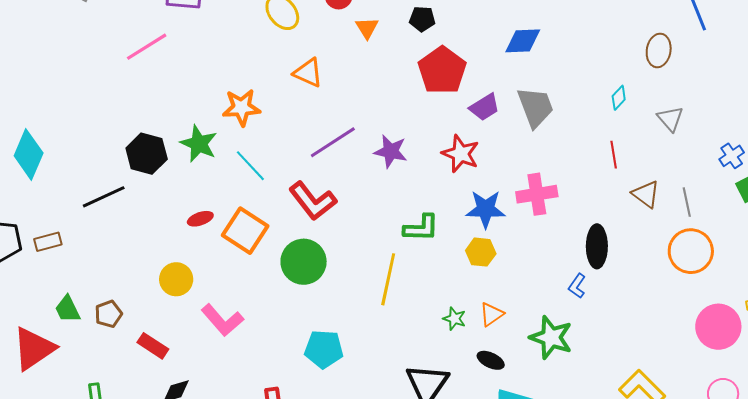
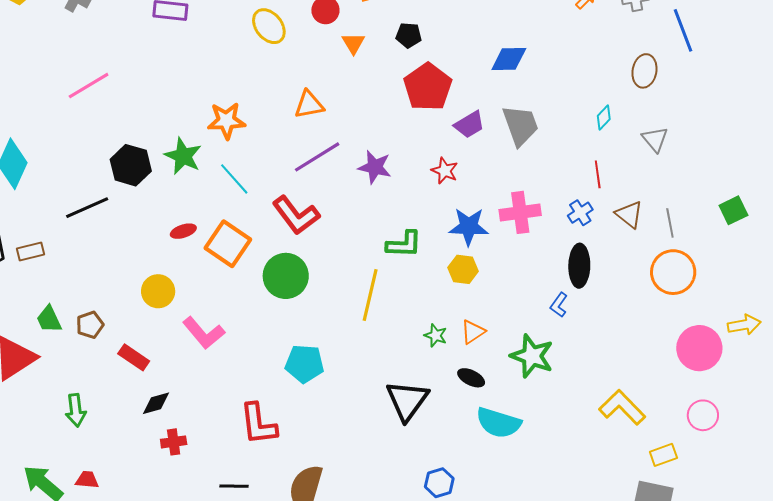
pink line: (147, 47) -> (89, 86), moved
orange triangle: (308, 73) -> (309, 105), moved, turned -36
red star: (461, 154) -> (445, 171), size x0.7
blue cross: (732, 156) -> (580, 213), moved

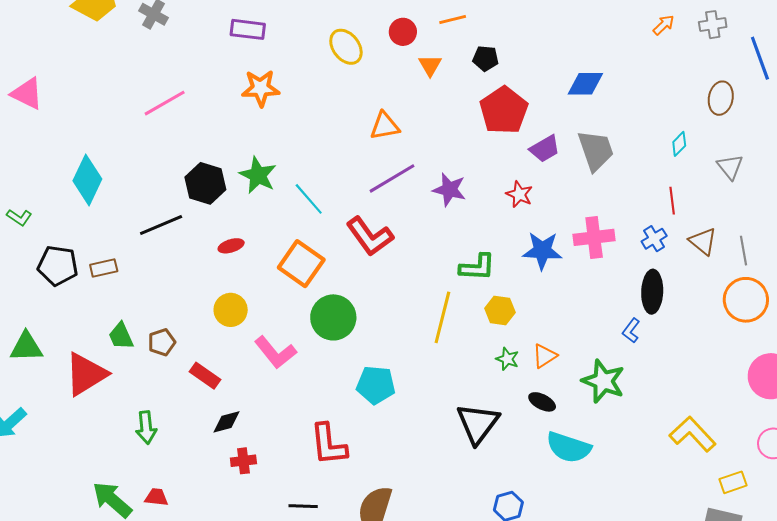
orange star: (226, 121) -> (261, 88), moved
red ellipse: (183, 231) -> (231, 246), moved
yellow hexagon: (463, 269) -> (500, 310), moved
green circle: (286, 276) -> (333, 317), moved

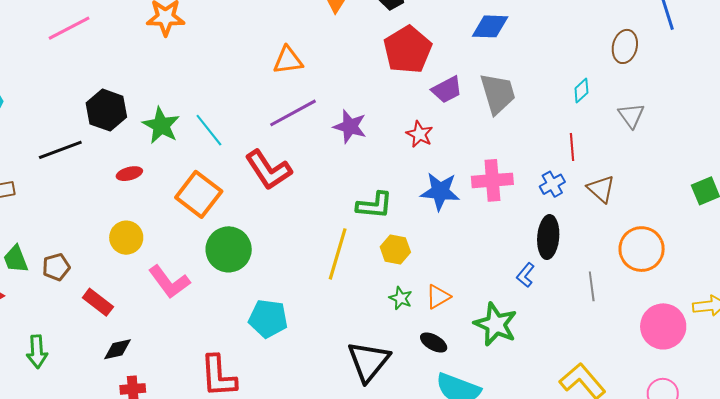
green star: (258, 175) -> (161, 125), moved
gray line: (744, 251) -> (592, 286), moved

